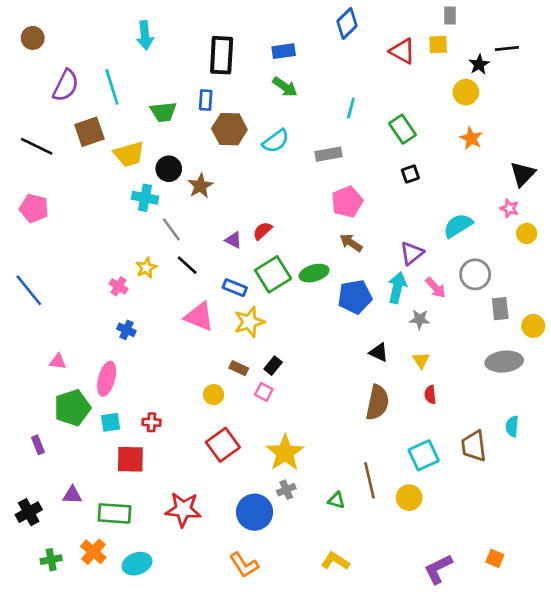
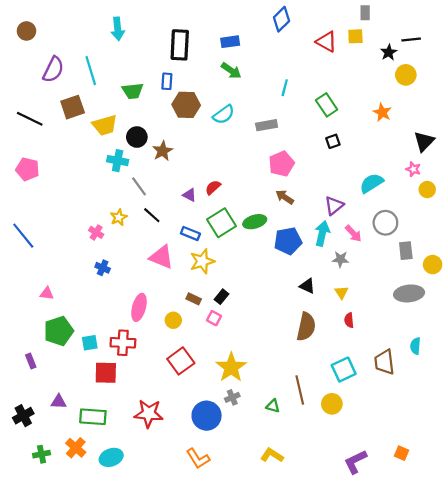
yellow circle: (466, 92) -> (406, 75), moved
pink ellipse: (107, 379) -> (139, 307), moved
red cross: (152, 422) -> (123, 343), size x1.6

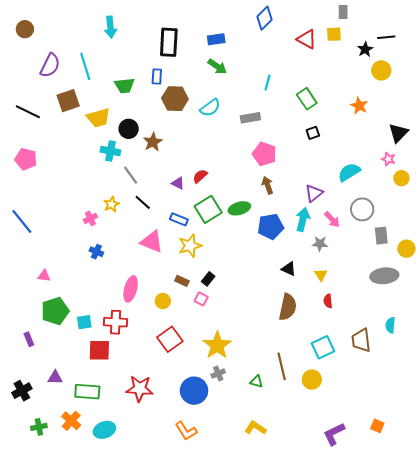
pink pentagon: (282, 164) -> (265, 154), turned -30
brown arrow: (285, 197) -> (268, 185), turned 36
pink cross: (96, 232) -> (90, 218), turned 32

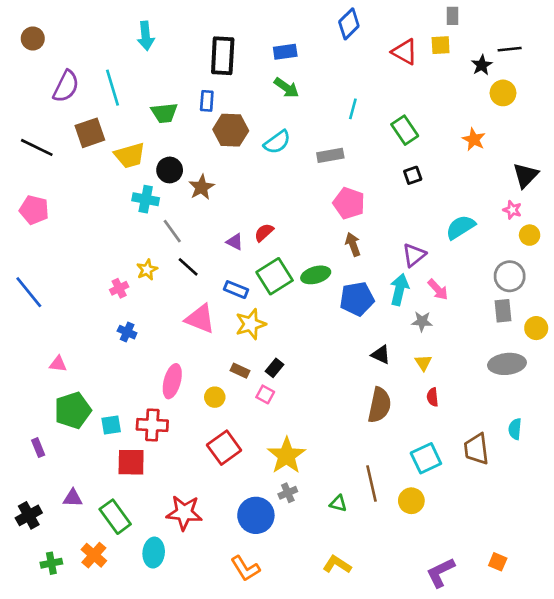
gray circle: (362, 209) -> (510, 276), moved
green rectangle: (87, 392) -> (115, 517), turned 50
cyan ellipse: (104, 430) -> (154, 553), moved, turned -65

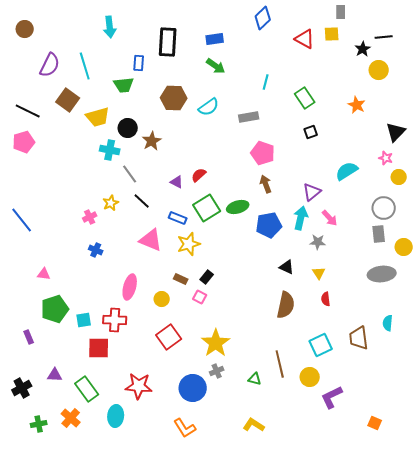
blue rectangle: (207, 101) -> (139, 63), moved
brown square: (90, 133) -> (68, 100), turned -35
pink pentagon: (34, 210) -> (24, 142), moved, turned -30
purple L-shape: (441, 572) -> (332, 397), moved

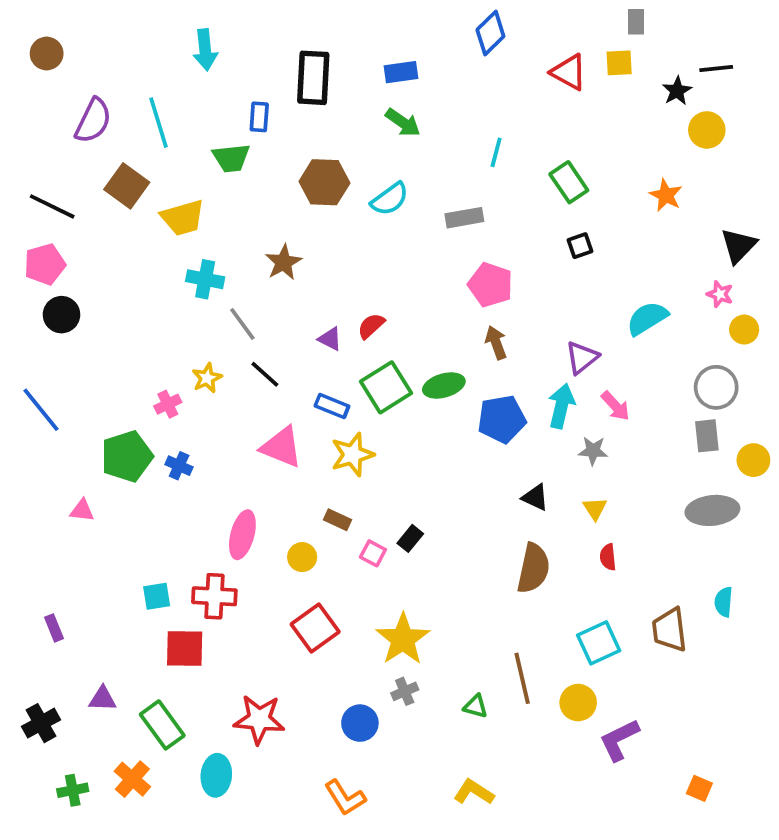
black circle: (128, 128) -> (62, 315), moved
black rectangle: (207, 277) -> (410, 538), moved
green pentagon: (55, 309) -> (127, 456), moved
blue circle: (193, 388) -> (360, 723), size x0.7

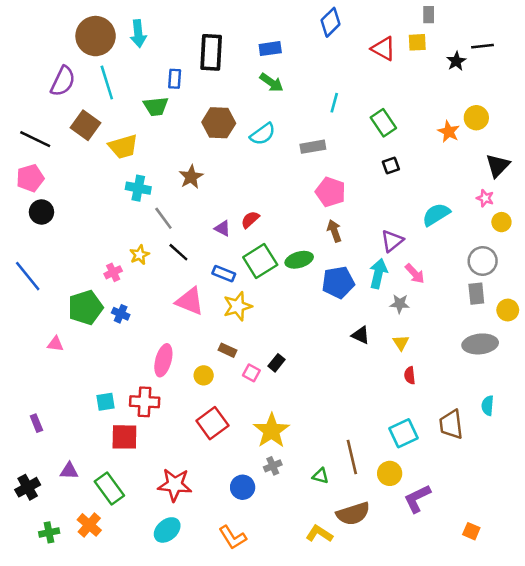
brown circle: (47, 54) -> (96, 36), moved, size x1.8
yellow circle: (707, 130) -> (476, 118), moved
brown semicircle: (533, 568) -> (353, 514), moved, turned 60
cyan ellipse: (216, 775) -> (167, 530), moved, turned 44

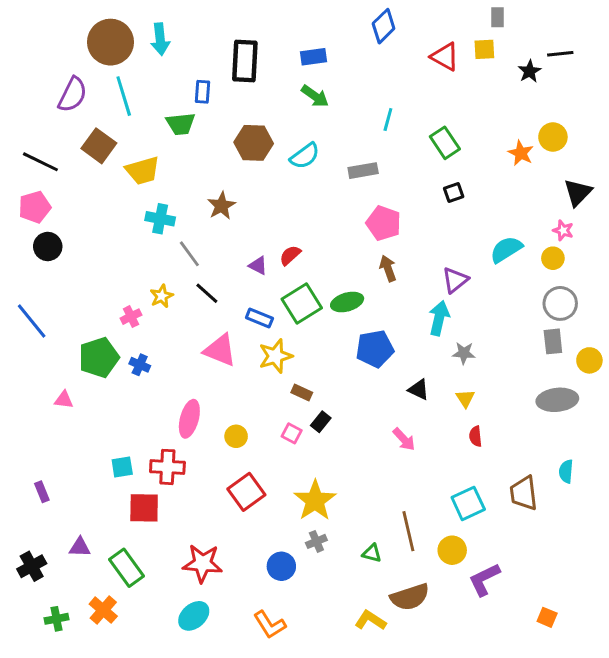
yellow circle: (501, 222) -> (553, 258), moved
pink arrow: (415, 274) -> (404, 439), moved
blue pentagon: (338, 282) -> (375, 349), moved
brown rectangle: (227, 350) -> (302, 393), moved

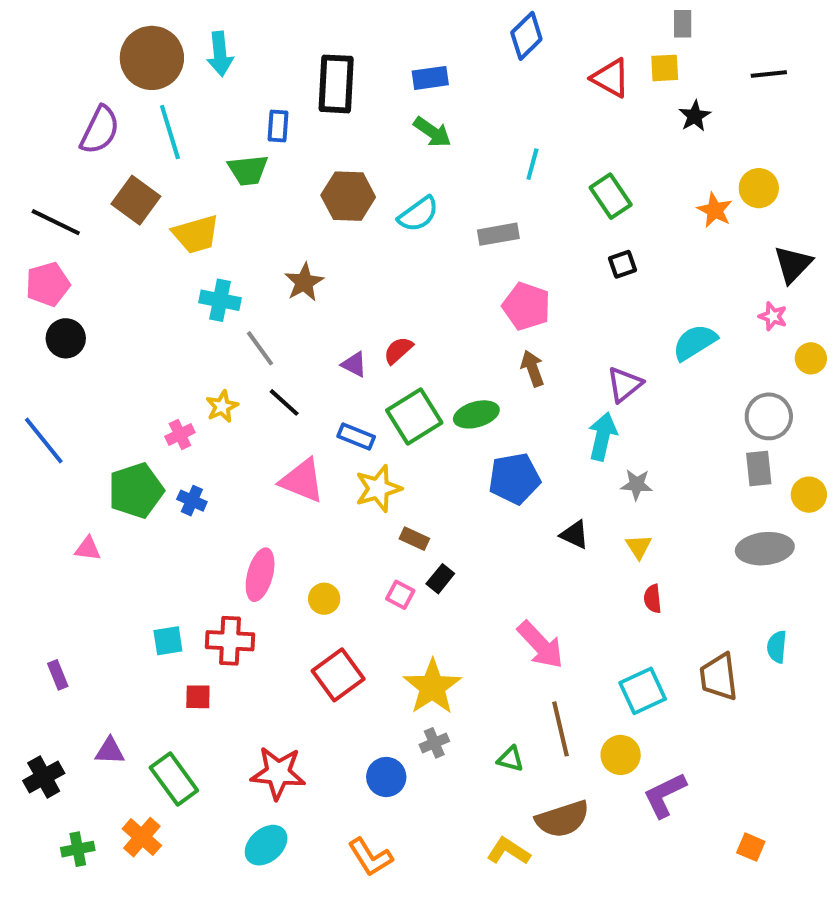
black star: (530, 71) -> (695, 116), moved
yellow circle: (553, 258) -> (811, 358), moved
pink arrow: (404, 439) -> (540, 645), moved, size x1.5
red square: (144, 508) -> (198, 697), size x0.6

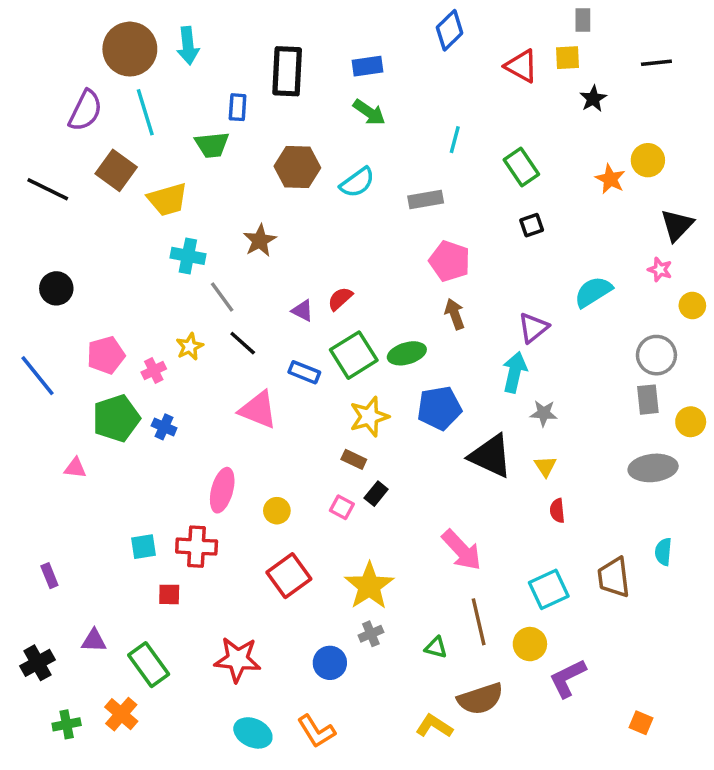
pink pentagon: (48, 284) -> (106, 355), moved
yellow star: (378, 489) -> (369, 417), moved
black triangle: (575, 535) -> (491, 456), size x1.8
cyan ellipse: (266, 845) -> (253, 733), moved, turned 66

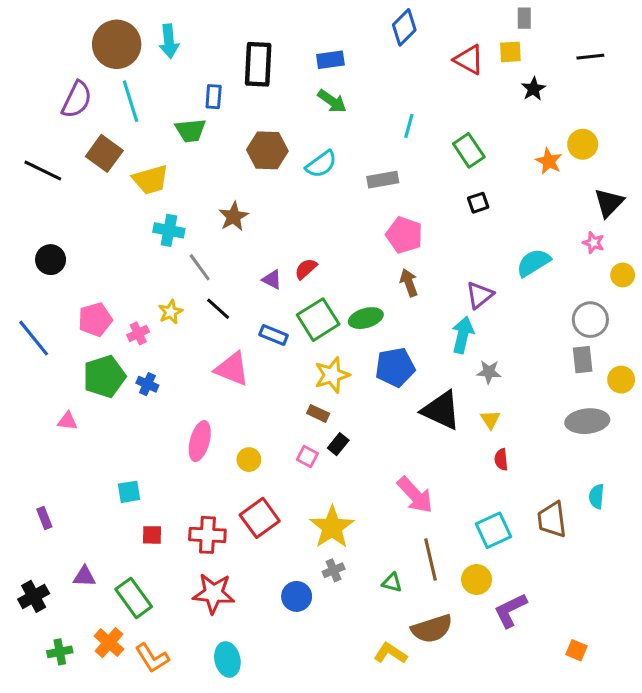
red cross: (197, 547) -> (207, 535), moved
orange L-shape: (316, 731) -> (152, 658), moved
cyan ellipse: (253, 733) -> (227, 659), turned 52

